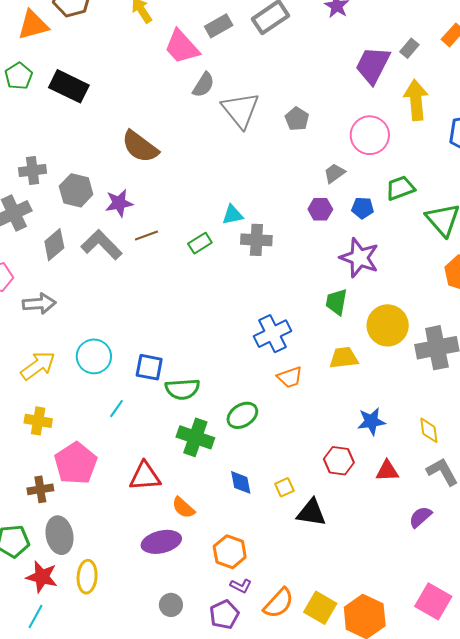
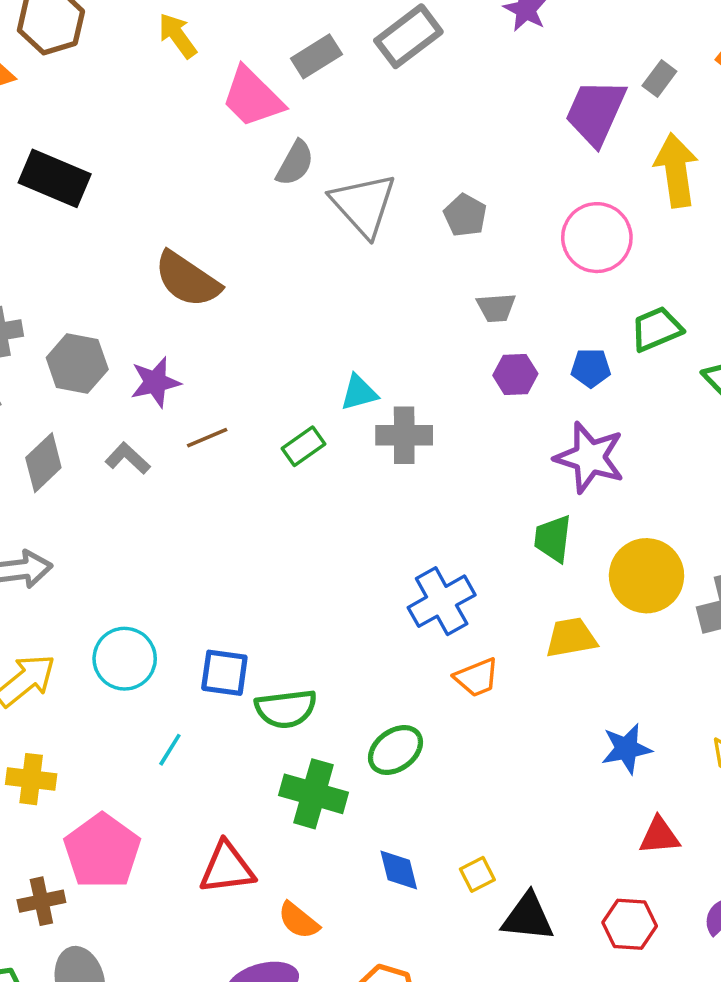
gray trapezoid: (334, 173) -> (496, 308), moved, turned -145
gray L-shape: (101, 245) -> (128, 458), size x0.6
red hexagon: (339, 461) -> (630, 924), moved

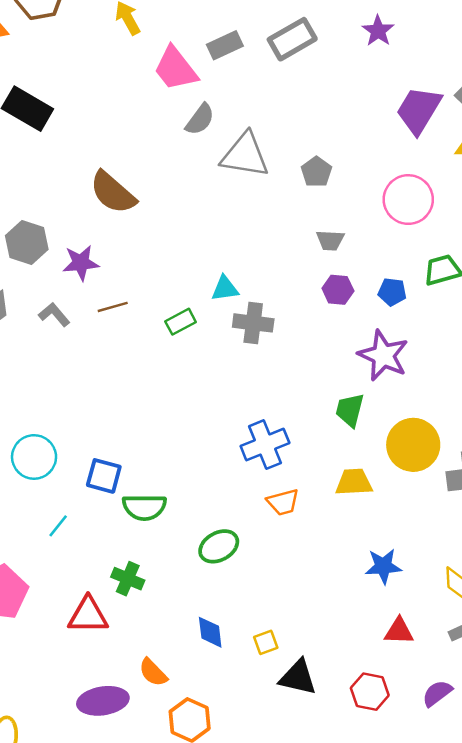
gray triangle: (363, 205) -> (245, 155), turned -46
green cross: (313, 794) -> (128, 579), moved, size x0.7
orange semicircle: (299, 920) -> (153, 672), moved

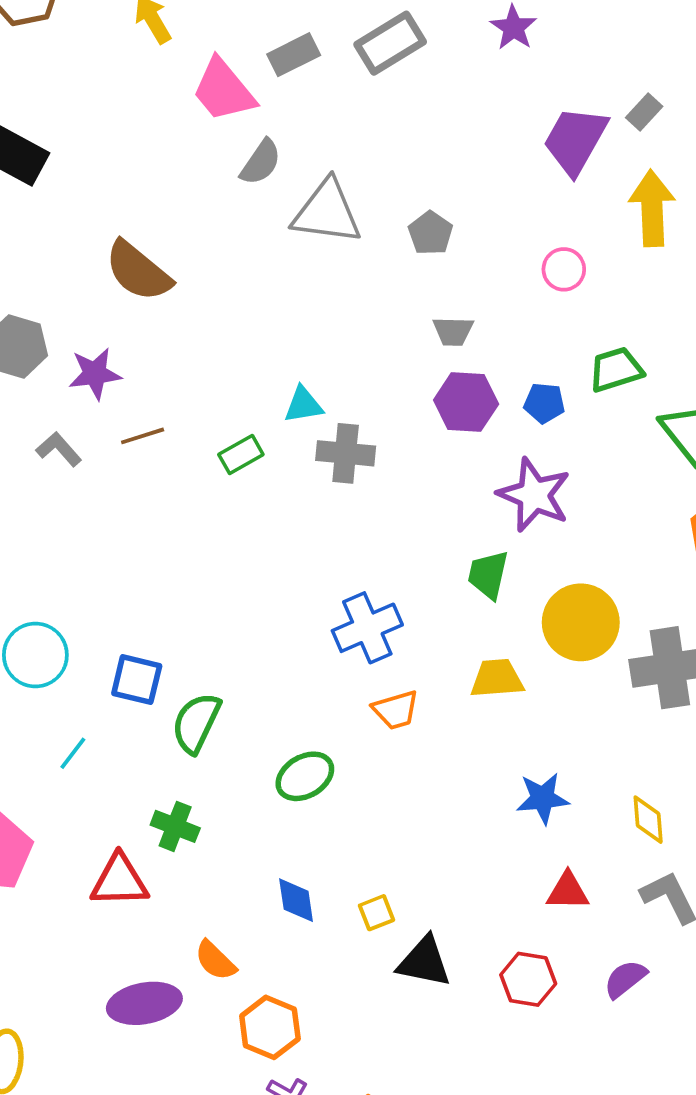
pink circle: (408, 200) -> (564, 269), size x0.6
purple hexagon: (338, 290) -> (466, 402), size x1.4
green semicircle: (144, 507) -> (196, 723), turned 117

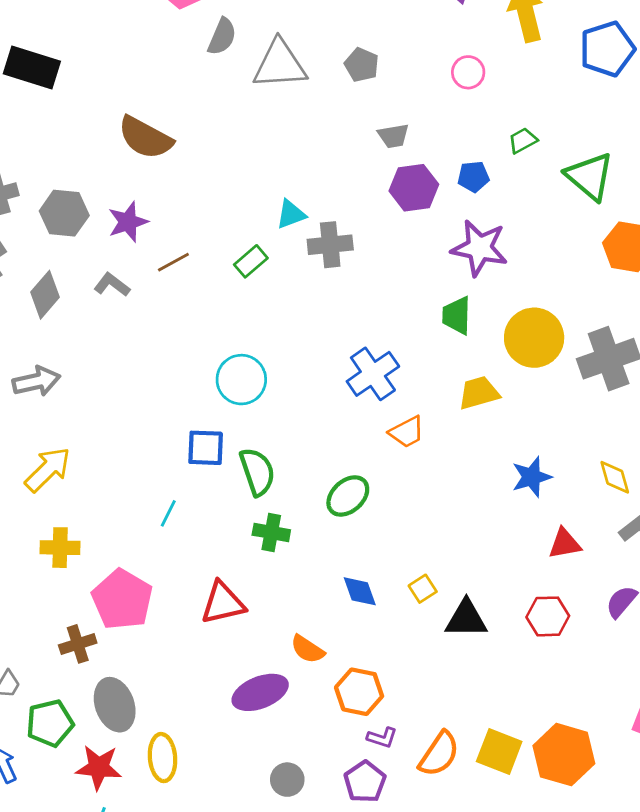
green trapezoid: (616, 369) -> (523, 140), size x0.7
cyan circle: (35, 655) -> (241, 380), moved
green semicircle: (196, 723) -> (257, 472), turned 147
green cross: (175, 826) -> (271, 532), moved

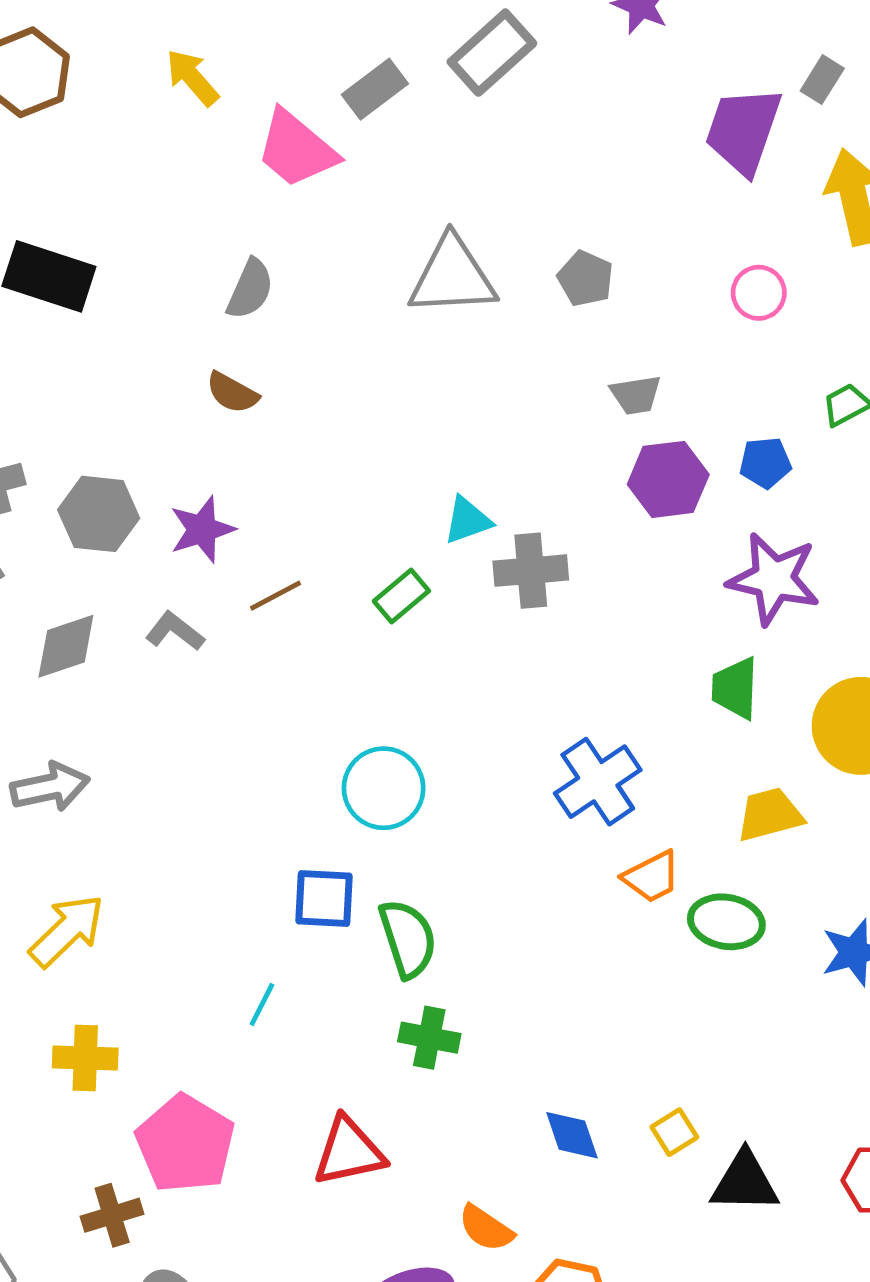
gray semicircle: (222, 37) -> (250, 289), moved
brown semicircle: (145, 138) -> (232, 393), size x0.6
gray diamond: (45, 295) -> (66, 646), turned 30
green ellipse: (348, 496) -> (726, 922), moved, turned 51

